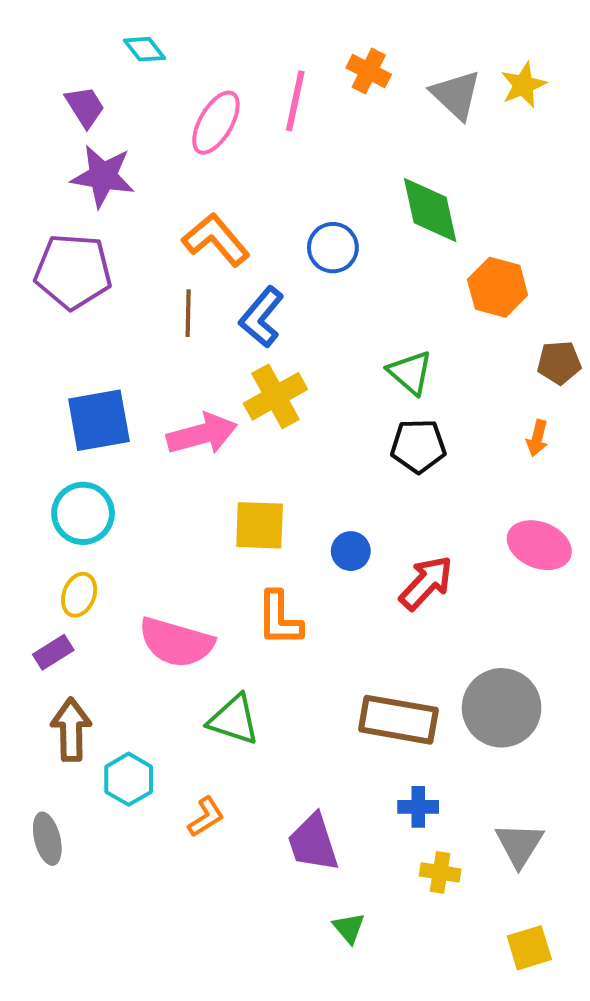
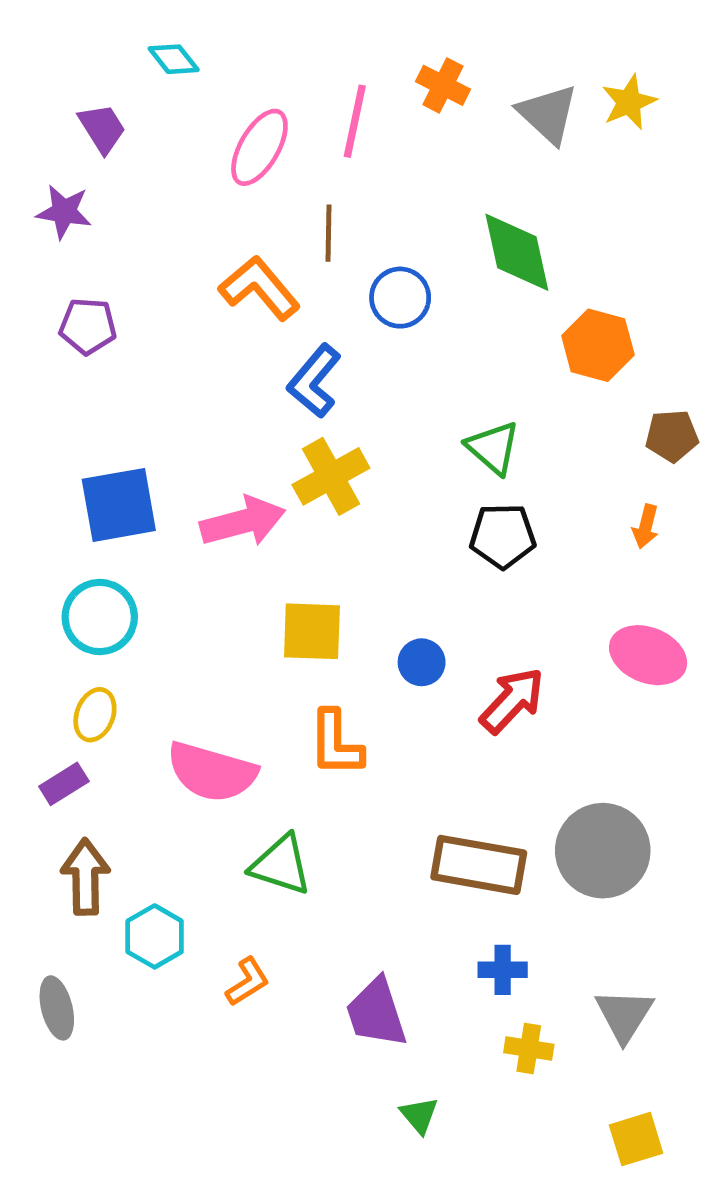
purple star: (103, 176) -> (64, 212), moved, size x0.7
purple pentagon: (73, 271) -> (88, 326), size x0.6
brown line: (188, 313) -> (329, 233), moved

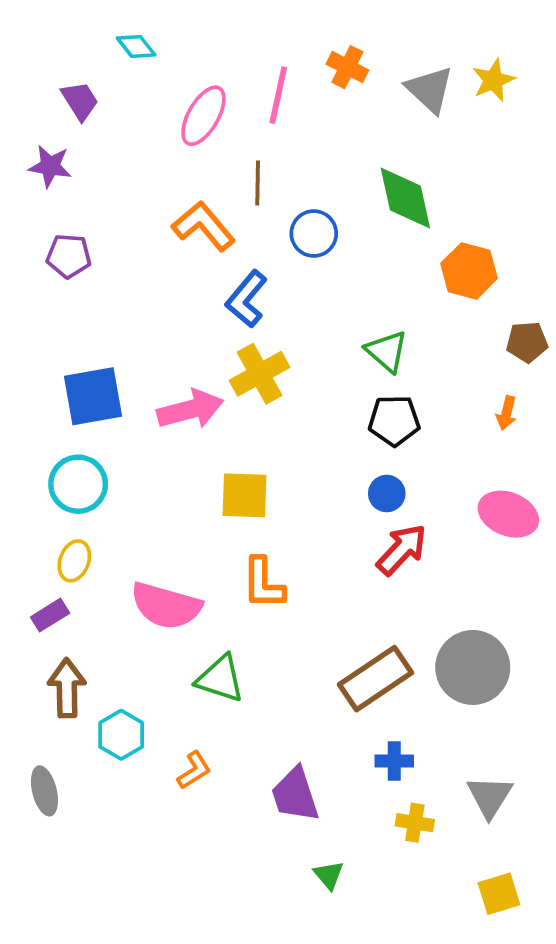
blue circle: (422, 662) -> (387, 494), moved
brown rectangle: (479, 865) -> (376, 679), turned -44

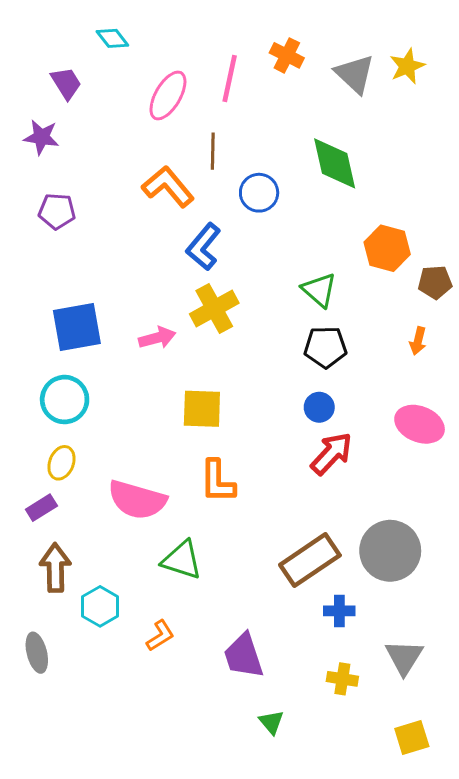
orange hexagon: (469, 271) -> (387, 248), moved
pink arrow: (190, 409) -> (157, 338), size x0.7
blue cross: (394, 761) -> (339, 611), moved

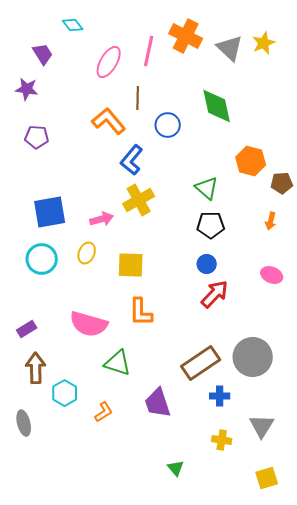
orange cross: (287, 55) -> (186, 36), size x1.5
pink ellipse: (420, 424) -> (272, 275), size x0.7
yellow ellipse: (61, 463) -> (87, 253), moved
purple trapezoid: (244, 656) -> (158, 403), moved

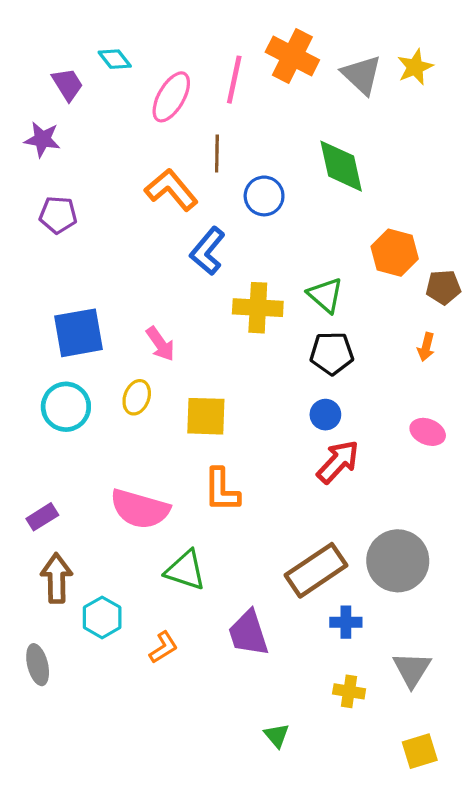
cyan diamond: (73, 25) -> (115, 59), moved
yellow cross: (139, 200) -> (258, 308), moved, turned 32
pink arrow: (102, 219) -> (160, 344), turned 70

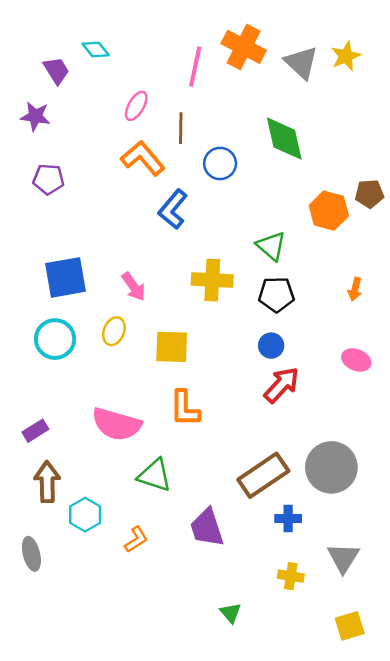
pink ellipse: (171, 97) -> (136, 106), moved, size x0.7
brown pentagon: (443, 287) -> (369, 194), moved
yellow cross: (258, 308) -> (212, 280), moved

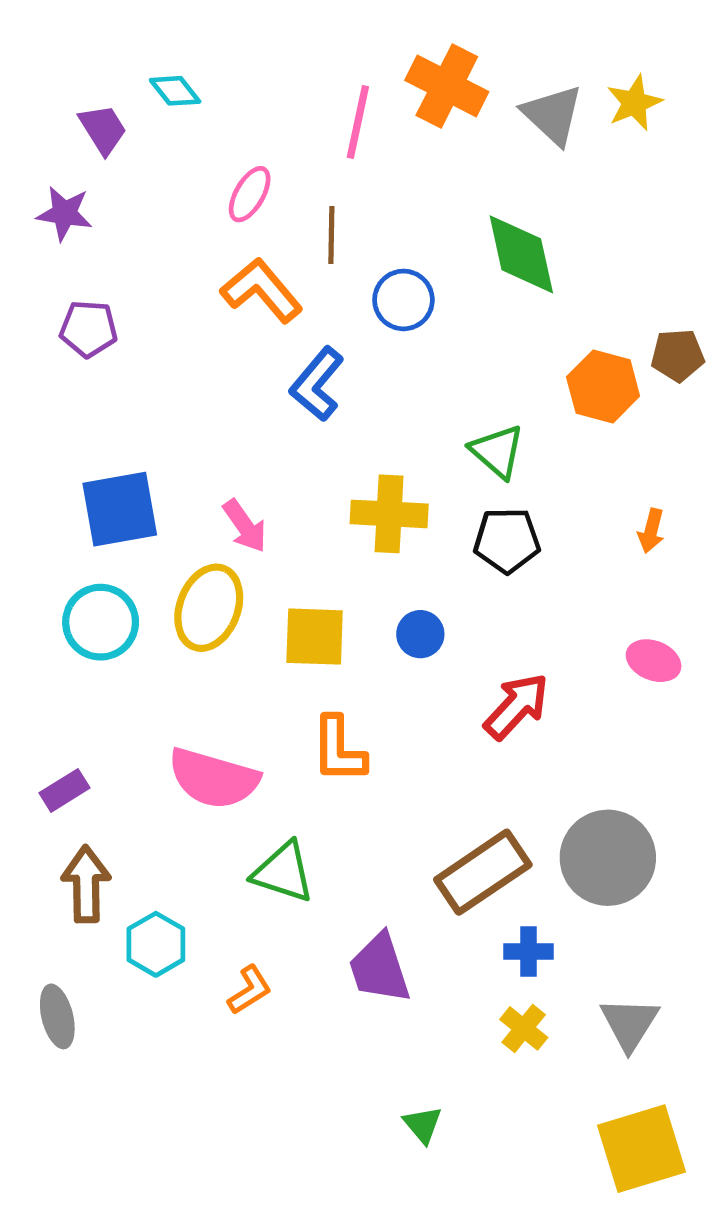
yellow ellipse: (114, 331) -> (209, 608), size x1.6
blue circle: (271, 346) -> (420, 634), moved
yellow cross: (291, 576) -> (524, 1028), moved, turned 30
yellow square: (350, 626) -> (642, 1149), size x1.6

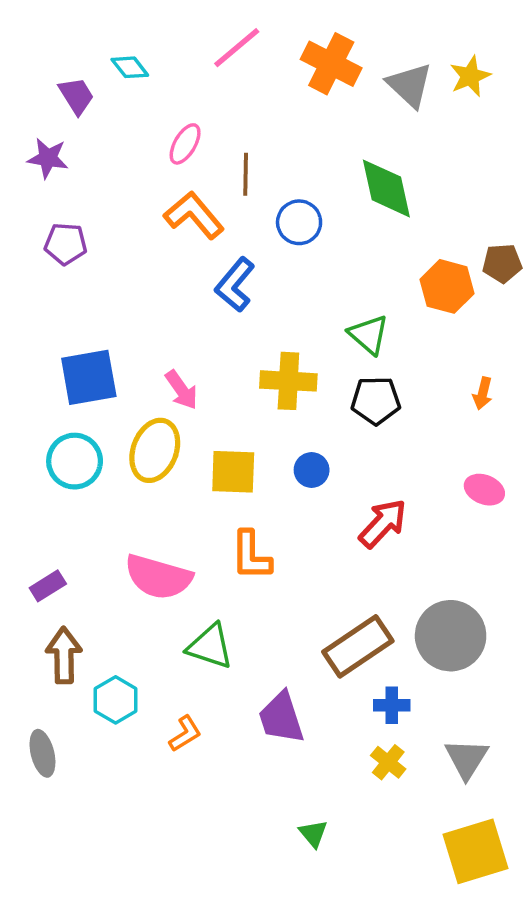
pink line: (358, 122) -> (237, 48), moved, turned 38

